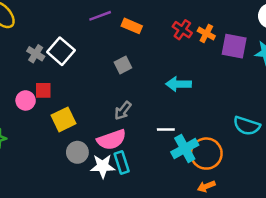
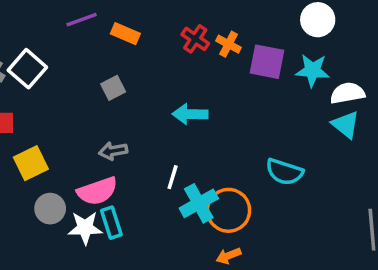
gray arrow: (123, 111) -> (113, 151), turned 42
white line: (166, 130) -> (173, 177), turned -72

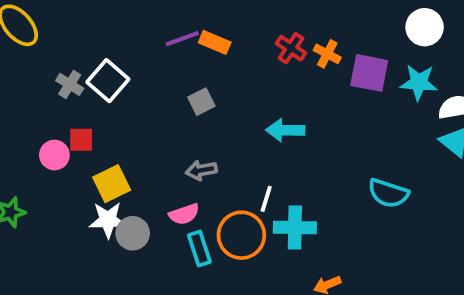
purple line: (82, 20) -> (182, 39), moved
pink semicircle: (97, 191) -> (184, 214), size x0.7
cyan cross: (199, 203) -> (295, 228), turned 30
orange circle: (229, 210) -> (241, 235), moved
white star: (85, 228) -> (108, 220), moved

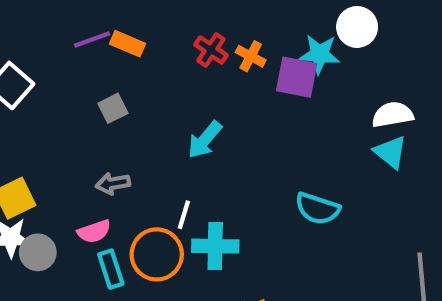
cyan star: (419, 83) -> (320, 54), moved
cyan arrow: (285, 130) -> (205, 140), turned -51

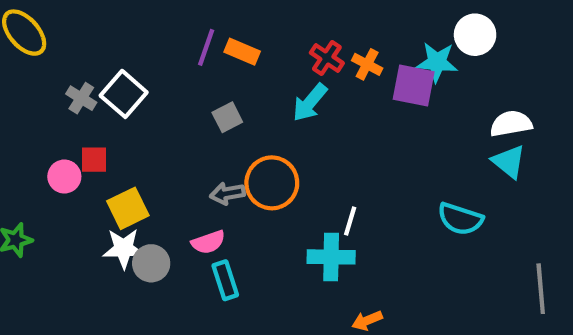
purple line: (92, 39) -> (206, 47), turned -51
cyan arrow: (205, 140) -> (310, 102), moved
cyan semicircle: (317, 209) -> (460, 219), moved
white line: (184, 215) -> (350, 221), moved
orange circle: (157, 254) -> (272, 183), moved

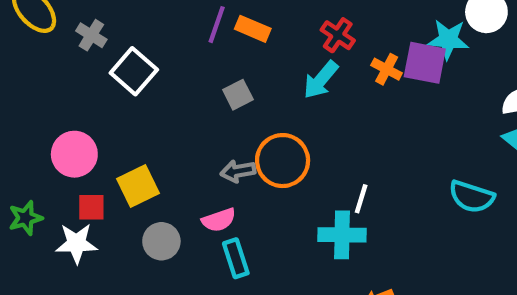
orange cross: (367, 64) -> (387, 69), moved
gray cross: (81, 98) -> (91, 35), moved
red square: (94, 160) -> (91, 207), moved
pink circle: (64, 177) -> (74, 154), size x1.4
white star: (124, 248) -> (76, 243), moved

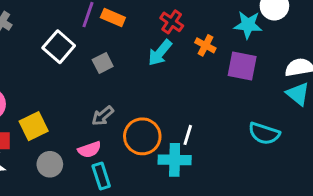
purple square: (425, 63) -> (242, 66), moved
white square: (134, 71) -> (59, 47), moved
orange circle: (283, 161) -> (142, 136), moved
gray arrow: (238, 171) -> (103, 116), turned -30

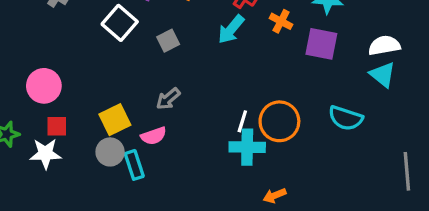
yellow square: (34, 126) -> (115, 120), moved
white line: (188, 135) -> (242, 121), moved
orange circle: (142, 136) -> (279, 121), moved
cyan rectangle: (101, 176) -> (134, 165), moved

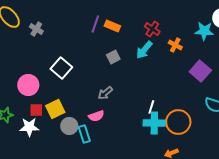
white square: (120, 23) -> (61, 68), moved
gray square: (168, 41) -> (113, 57), moved
purple square: (321, 44) -> (200, 71), moved, turned 30
yellow square: (115, 120) -> (55, 109), moved
orange circle: (279, 121) -> (178, 122), moved

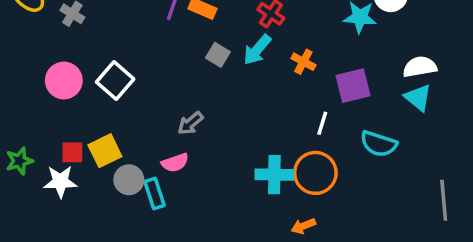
orange cross: (175, 45) -> (303, 62), moved
gray square: (113, 57) -> (218, 55), moved, turned -32
purple square: (200, 71) -> (353, 86), turned 35
pink circle: (28, 85) -> (64, 81), moved
white line: (151, 107) -> (322, 123), moved

